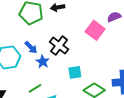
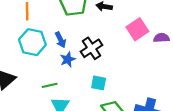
pink square: (95, 30) -> (137, 29), moved

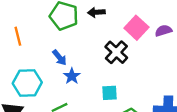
cyan hexagon: (32, 42) -> (27, 83), moved
black cross: (91, 48) -> (116, 52), moved

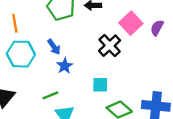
purple semicircle: (163, 31) -> (157, 28), turned -49
cyan hexagon: (27, 83) -> (21, 54), moved

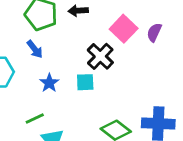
blue arrow: (54, 47) -> (35, 49), moved
cyan square: (100, 85) -> (85, 82), moved

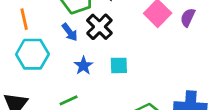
black cross: (100, 56) -> (99, 27), moved

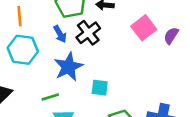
cyan square: (119, 65) -> (100, 88), moved
blue star: (83, 66) -> (68, 67), size x1.6

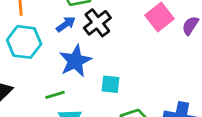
blue arrow: (60, 34) -> (66, 24), turned -96

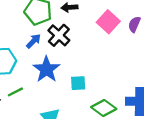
green line: (55, 95) -> (15, 92), moved

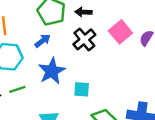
black cross: (59, 35) -> (84, 39), moved

